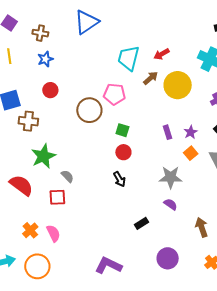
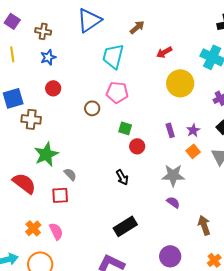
cyan trapezoid: (128, 58) -> (113, 56), moved
brown arrow: (151, 78) -> (137, 27), moved
brown circle: (89, 110) -> (92, 108), size x0.6
red circle: (123, 152) -> (137, 146), moved
black rectangle: (142, 223) -> (125, 226), moved, size x1.6

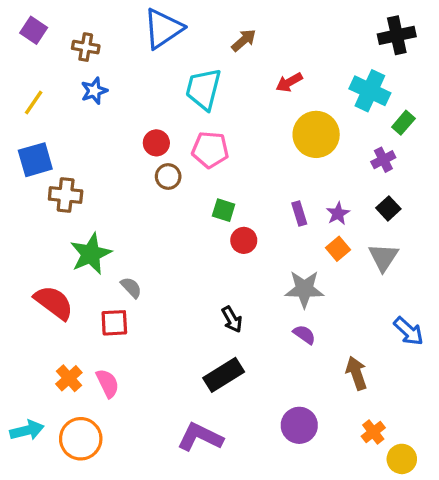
yellow line: (12, 54) -> (34, 103), moved, turned 42
red circle: (53, 88) -> (156, 143), moved
black arrow: (122, 177) -> (232, 319), moved

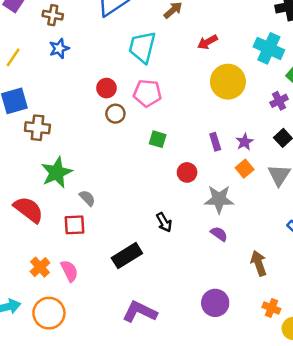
red circle: (244, 240) -> (187, 172), moved
black rectangle: (224, 375) -> (127, 256), moved
orange cross: (373, 432) -> (271, 308), turned -30

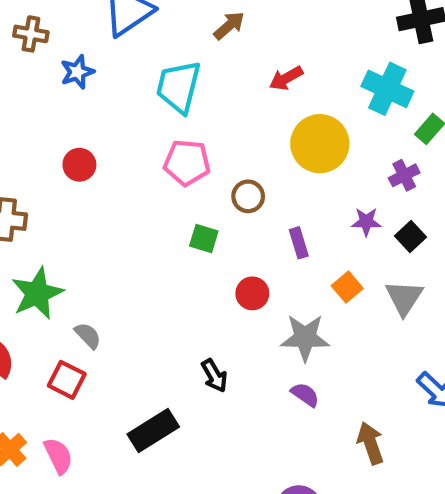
blue star: (59, 48) -> (77, 72), moved
red circle: (106, 88) -> (79, 165), moved
brown circle: (115, 114) -> (248, 196), moved
purple star: (245, 142) -> (366, 222), moved, turned 30
red square: (75, 225) -> (67, 380), turned 30

